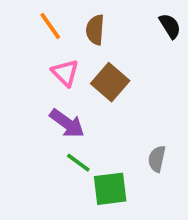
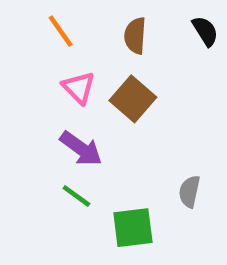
brown semicircle: (95, 30) -> (135, 36), moved
green line: (78, 163) -> (76, 196), moved

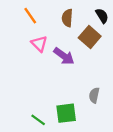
brown square: (133, 99) -> (90, 37), moved
purple arrow: (81, 149) -> (64, 56), moved
green line: (76, 196) -> (38, 120), moved

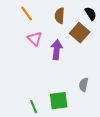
purple arrow: (64, 56) -> (57, 50), turned -120
green line: (38, 120) -> (34, 107), turned 32

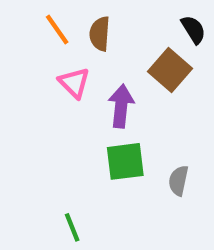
brown semicircle: (60, 16) -> (100, 34), moved
green square: (59, 101) -> (125, 161), moved

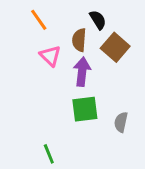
black semicircle: (193, 30) -> (98, 20), moved
brown semicircle: (100, 34) -> (79, 40), moved

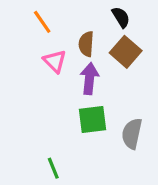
black semicircle: (98, 20) -> (121, 17), moved
gray semicircle: (121, 122) -> (132, 134), size x1.4

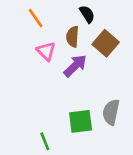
black semicircle: (121, 17) -> (87, 14), moved
purple arrow: (89, 79) -> (75, 66), turned 40
green square: (93, 119) -> (81, 121), moved

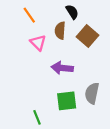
purple arrow: (75, 66) -> (62, 68), moved, turned -130

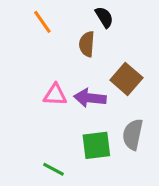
brown square: (88, 36) -> (126, 79), moved
pink triangle: (38, 43) -> (55, 95), moved, turned -42
green line: (37, 117) -> (54, 169), turned -40

